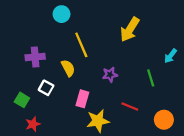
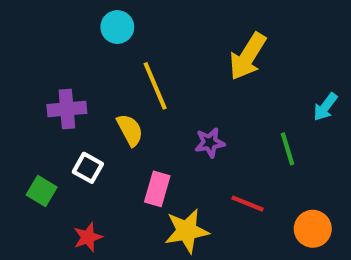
red star: (33, 124) -> (88, 237), moved

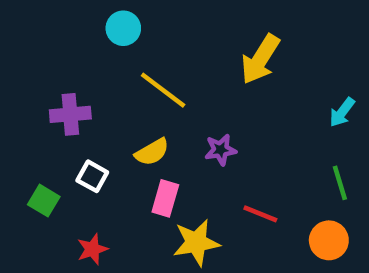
yellow line: (155, 86) -> (163, 90), turned -30
yellow semicircle: (130, 130) -> (152, 152), moved, turned 88
green line: (288, 149) -> (340, 183), moved

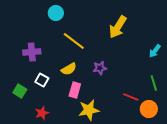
red line: (260, 214) -> (131, 97), moved

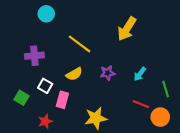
cyan circle: (56, 13) -> (46, 14), moved
cyan arrow: (155, 51) -> (140, 74), moved
pink rectangle: (75, 90) -> (62, 100), moved

